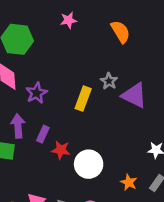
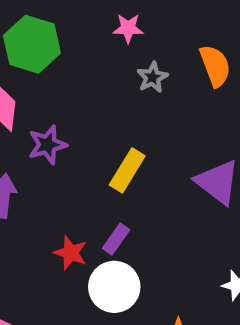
gray star: (109, 81) -> (152, 77), moved
purple rectangle: (43, 134) -> (116, 239), moved

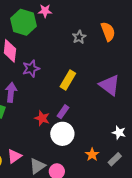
pink star: (128, 28) -> (45, 11), moved

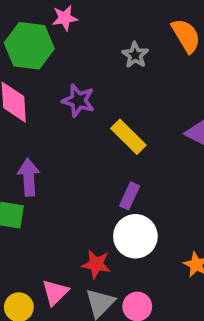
purple star: (31, 69) -> (78, 101), moved, turned -30
yellow rectangle: (68, 80) -> (128, 137), turned -66
red star: (42, 118) -> (96, 264), moved

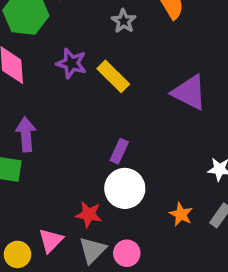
yellow rectangle: (128, 137) -> (113, 76), moved

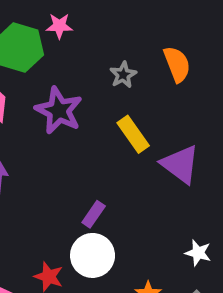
purple star: (71, 63) -> (59, 110), size x1.4
yellow rectangle: (113, 76) -> (133, 134), moved

